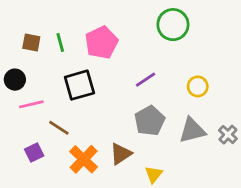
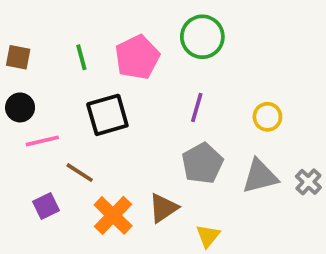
green circle: (173, 25) -> (202, 37), moved
brown square: (31, 42) -> (18, 57), moved
purple line: (145, 80) -> (197, 107), turned -40

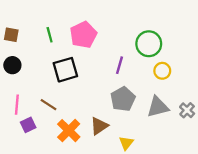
green circle: (202, 37) -> (149, 44), moved
pink line: (42, 141) -> (17, 105), moved, turned -72

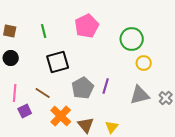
pink pentagon: (83, 35) -> (87, 26), moved
purple line: (119, 65) -> (106, 86), moved
gray pentagon: (123, 99) -> (83, 88), moved
brown triangle: (99, 126) -> (86, 125), moved, turned -36

